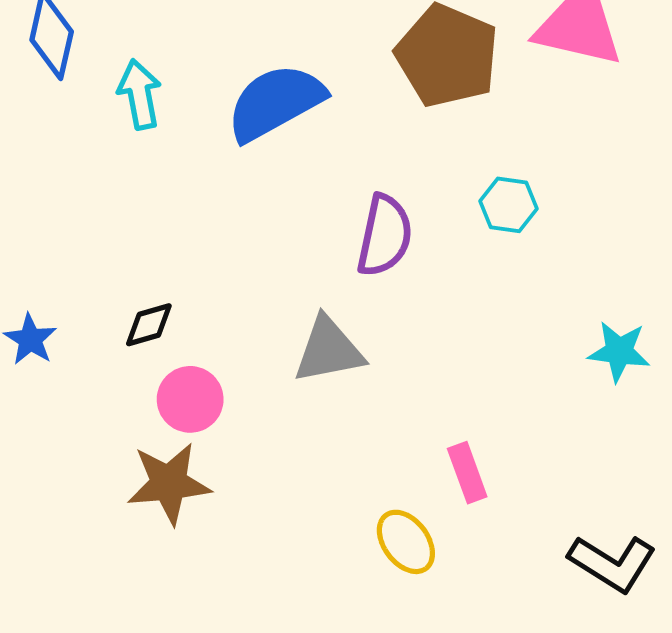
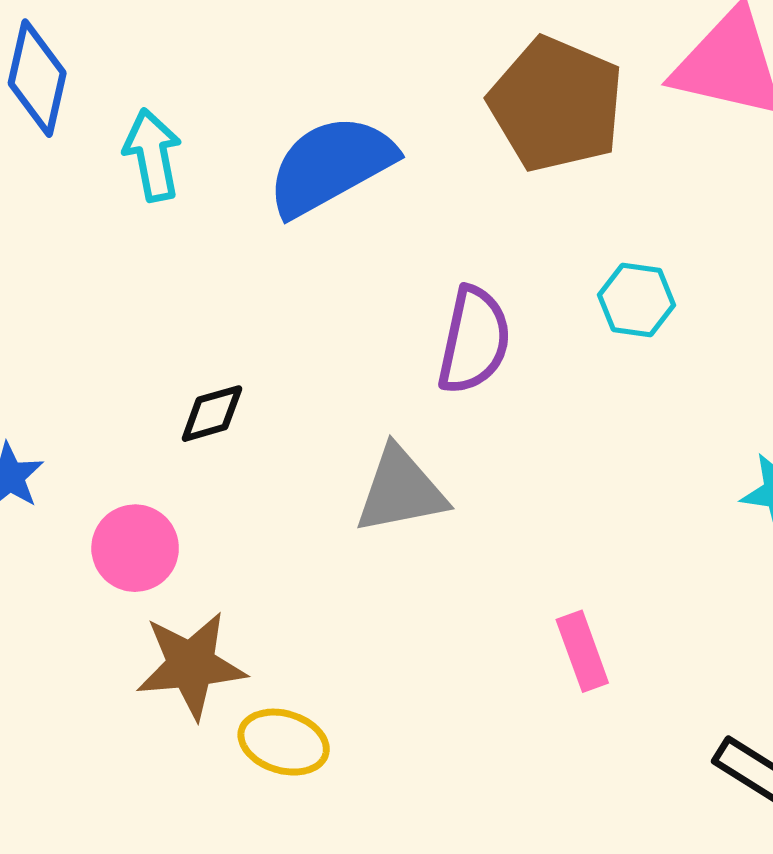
black diamond: (149, 325) -> (212, 414), moved
pink circle: (190, 399) -> (135, 548), moved
yellow ellipse: (406, 542) -> (284, 742), moved, turned -36

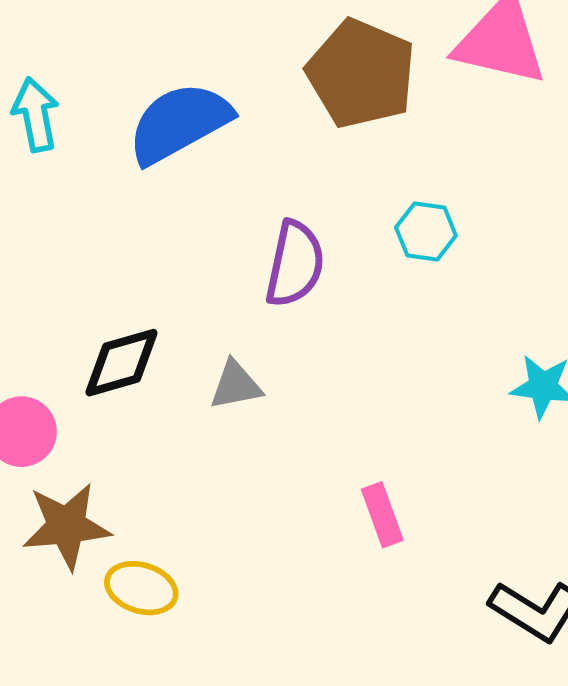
black diamond: (212, 414) -> (122, 363), moved, size x1.5
gray triangle: (401, 490) -> (236, 385), size x0.7

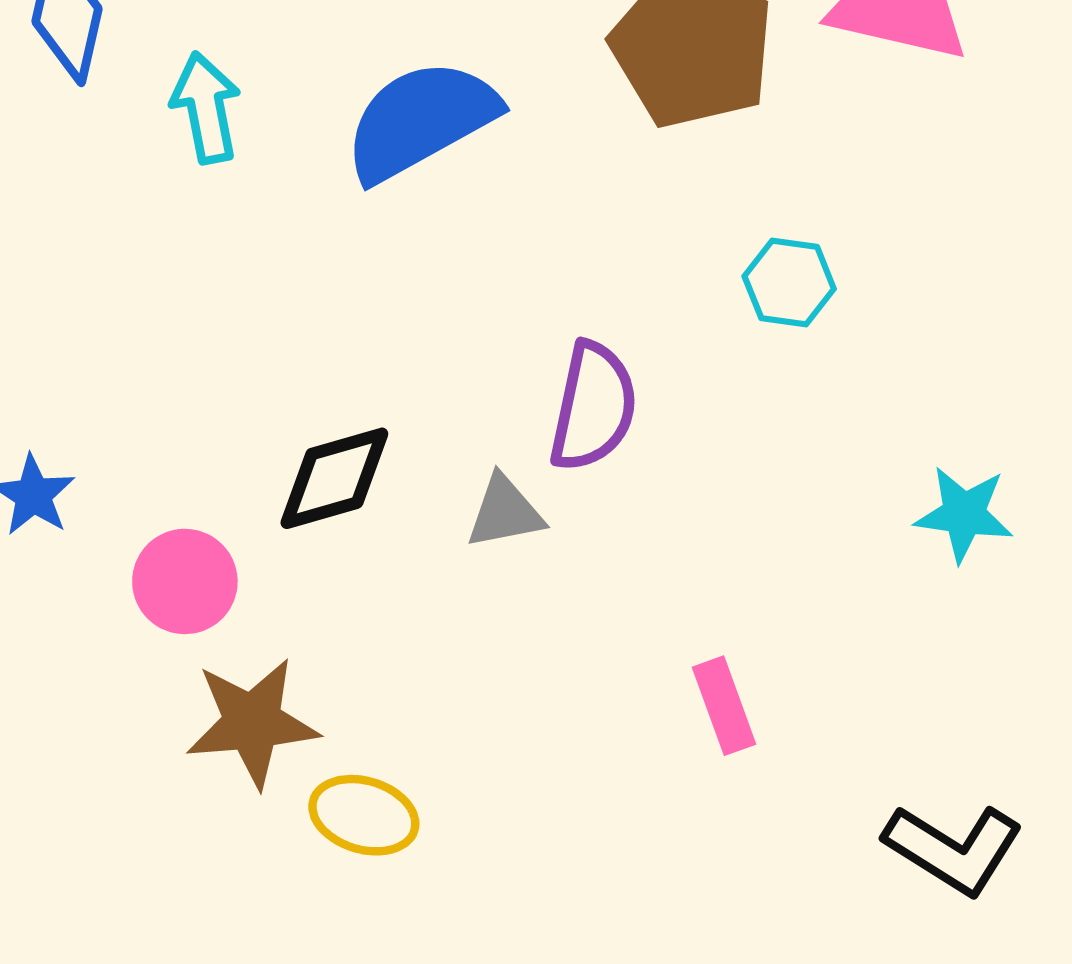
purple semicircle: (295, 264) -> (593, 407), moved

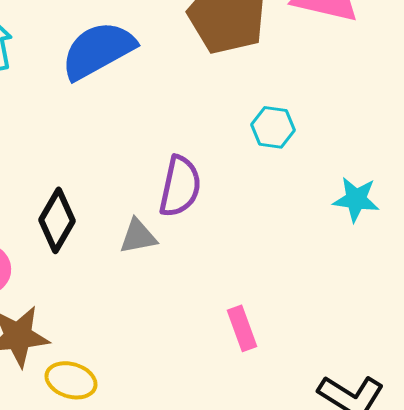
black diamond: (334, 478) -> (57, 220), turned -44
cyan star: (964, 514) -> (356, 199), moved

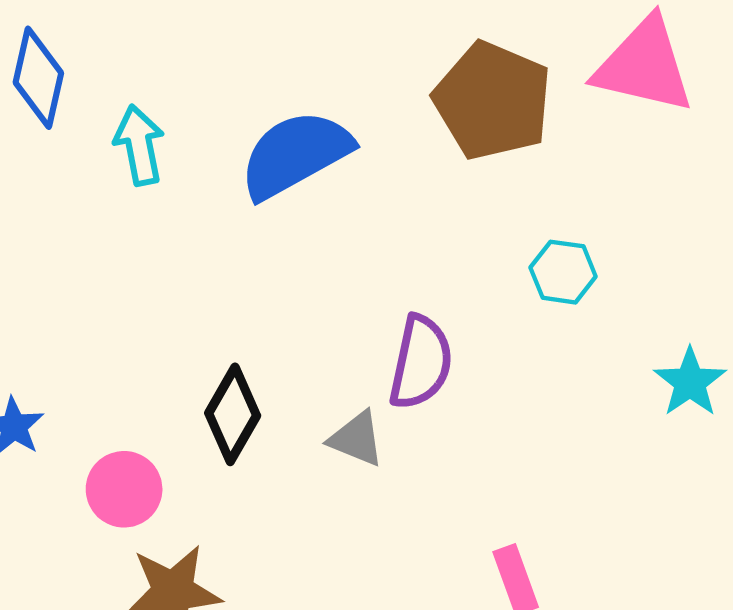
cyan star: (356, 199) -> (690, 382), turned 30
gray triangle: (138, 236) -> (357, 439), turned 33

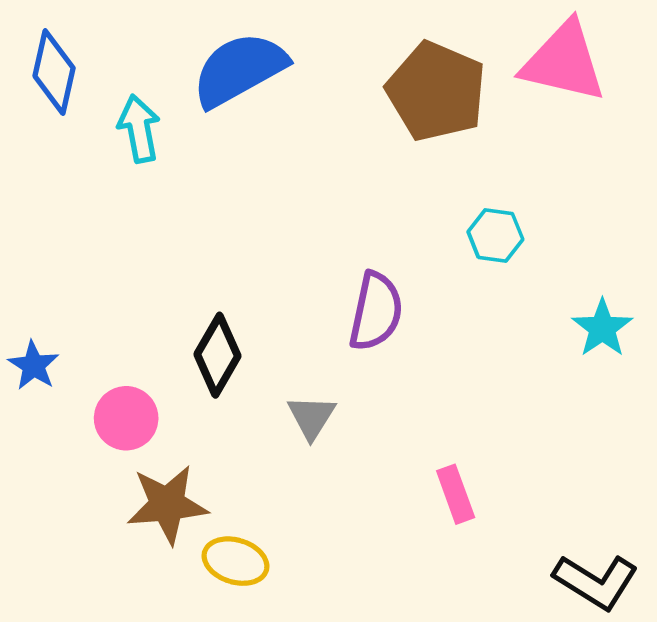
blue semicircle: (295, 154) -> (239, 69), moved
gray triangle: (357, 439) -> (311, 417), moved, turned 40

